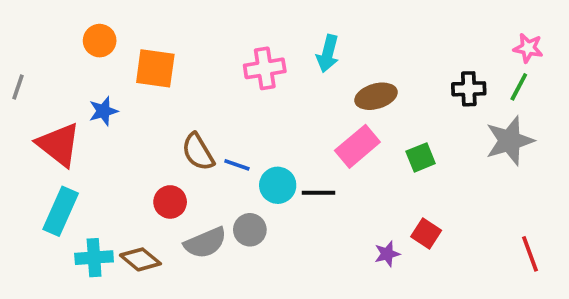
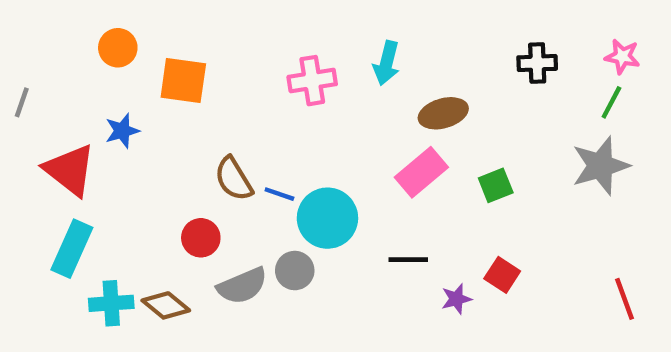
black cross: (469, 89) -> (537, 63), moved
cyan circle: (278, 185) -> (327, 218), size x1.4
black line: (319, 193) -> (408, 260), moved

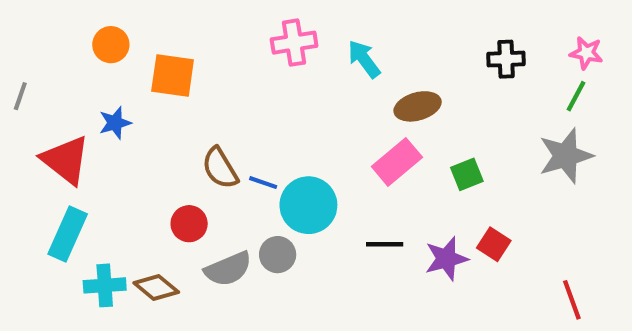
cyan arrow: (386, 63) -> (364, 59), turned 129
pink cross: (312, 81) -> (294, 43), moved
red square: (502, 275) -> (494, 244), moved
purple star: (456, 299) -> (446, 259), moved, size x1.5
red line: (625, 299) -> (572, 300), moved

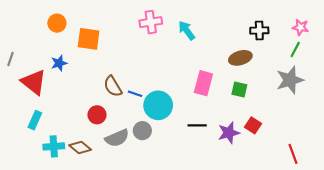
gray line: (20, 96) -> (11, 59), moved
brown ellipse: (418, 106) -> (240, 58), moved
pink rectangle: (397, 162) -> (203, 83), turned -35
green square: (467, 174) -> (239, 90), turned 35
cyan rectangle: (68, 234) -> (35, 120), size x0.7

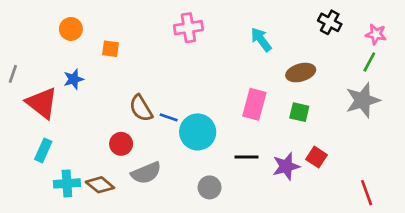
cyan arrow: (187, 30) -> (261, 40), moved
black cross: (259, 30) -> (330, 22), moved, turned 30
orange square: (89, 39) -> (111, 49), size x0.6
gray circle: (142, 131) -> (210, 187), moved

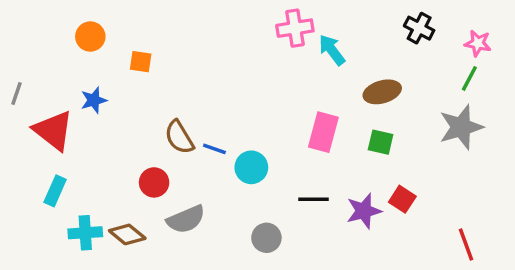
pink cross: (188, 28) -> (295, 28), moved
cyan circle: (198, 132) -> (251, 167), size x0.7

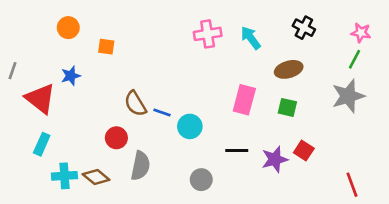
pink cross: (295, 28) -> (208, 34), moved
black cross: (419, 28) -> (304, 28), moved
gray semicircle: (186, 219) -> (140, 166), turned -56

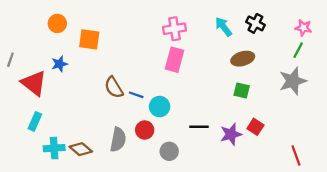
cyan arrow: (251, 38) -> (224, 27), moved
orange square: (106, 47) -> (89, 39), size x1.5
pink rectangle: (244, 100) -> (175, 60), moved
red circle: (116, 138) -> (145, 130), moved

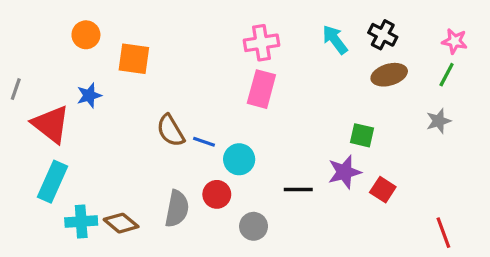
brown ellipse: (243, 59) -> (389, 75), moved
gray star: (293, 81) -> (439, 121), size x0.6
cyan rectangle: (35, 121) -> (52, 182), size x1.4
purple star: (231, 134) -> (344, 172), moved

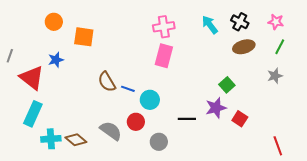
pink star: (455, 41) -> (276, 22), moved
green square: (362, 135) -> (227, 85), turned 35
gray semicircle: (177, 209) -> (111, 131), turned -65

